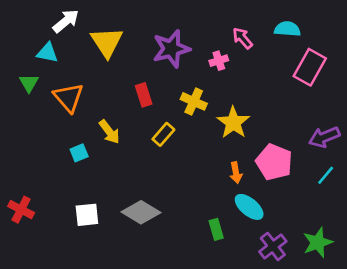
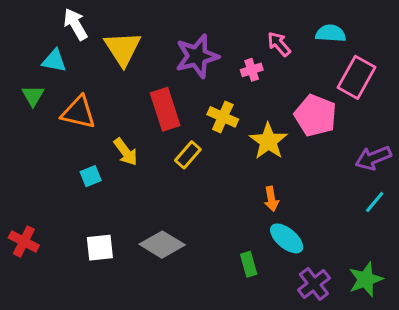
white arrow: (66, 21) -> (75, 24), turned -80
red rectangle: (144, 95) -> (165, 109), size x1.5
orange triangle: (69, 98) -> (79, 112), turned -36
pink pentagon: (274, 162) -> (315, 115), moved

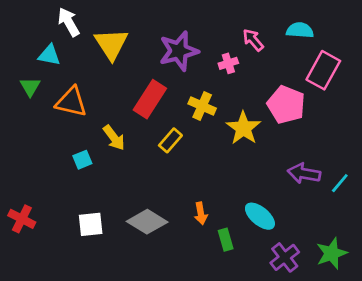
red rectangle: (165, 109) -> (150, 99), turned 51
purple arrow: (373, 158) -> (304, 173), moved, turned 32
orange arrow: (271, 199) -> (201, 213), moved

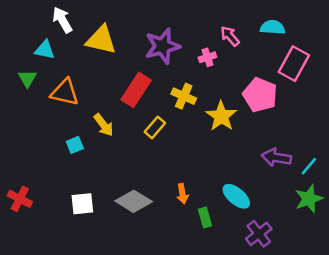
yellow triangle: (111, 44) -> (101, 40), turned -44
green star: (332, 253) -> (309, 199), moved

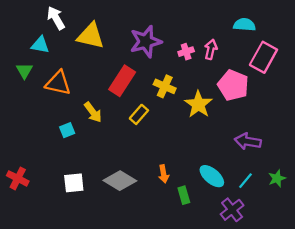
pink arrow: (230, 36) -> (211, 49), moved, turned 54
cyan line: (309, 166) -> (246, 181), moved
green star: (309, 199) -> (277, 178), size x0.7

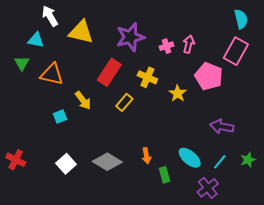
cyan semicircle: (244, 25) -> (241, 19), moved, turned 72
yellow star: (198, 104) -> (178, 93), size x0.7
white square: (74, 183) -> (66, 164), turned -36

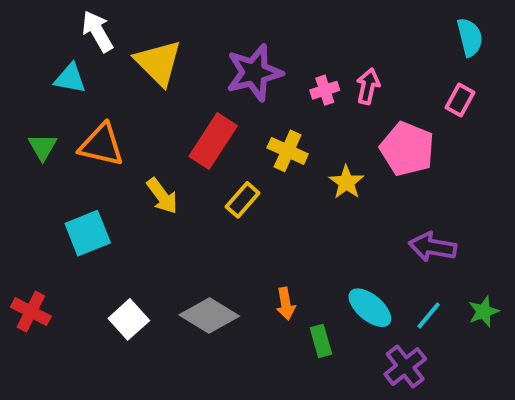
yellow triangle: (81, 32) -> (158, 63), turned 32
pink rectangle: (236, 51) -> (460, 100), size x0.6
green triangle: (22, 63) -> (43, 147), moved
cyan square: (60, 117) -> (88, 233), moved, size x1.6

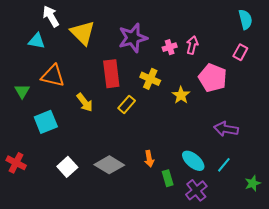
red rectangle: (213, 141) -> (111, 74), turned -40
green triangle: (43, 147) -> (22, 91), moved
green star: (484, 312) -> (253, 183), moved
purple cross: (405, 366) -> (196, 190), moved

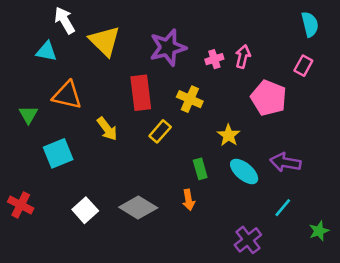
yellow star: (181, 95) -> (229, 135), moved
cyan ellipse: (193, 161) -> (244, 171), moved
green rectangle: (168, 178) -> (200, 169), moved

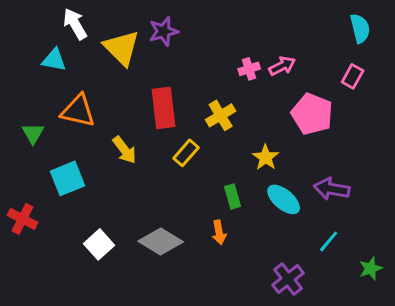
purple star: (168, 47) -> (164, 31), moved, size x0.7
pink arrow: (243, 57) -> (282, 66), turned 50
yellow cross: (190, 99) -> (221, 115), turned 35
red cross: (21, 205) -> (22, 219), moved

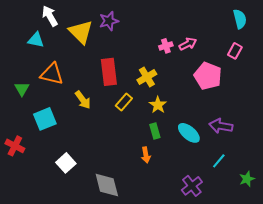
yellow star: (266, 157) -> (158, 105), moved
gray diamond: (161, 241) -> (107, 185), moved, turned 44

